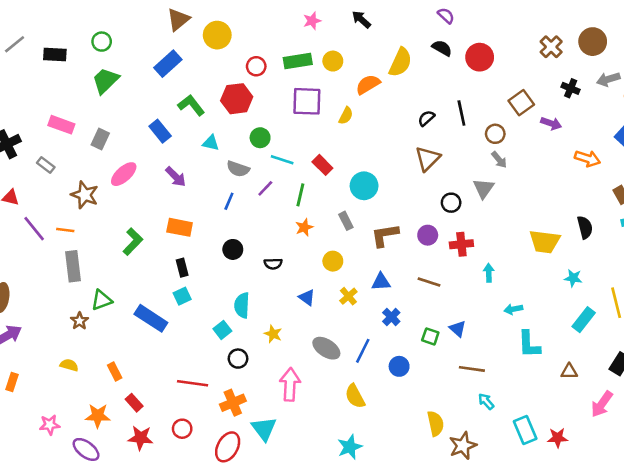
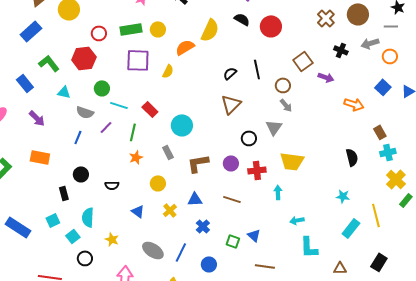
yellow trapezoid: (545, 242) -> (292, 161), moved
black rectangle: (182, 268) -> (64, 193), moved
cyan square: (182, 296) -> (53, 220), moved

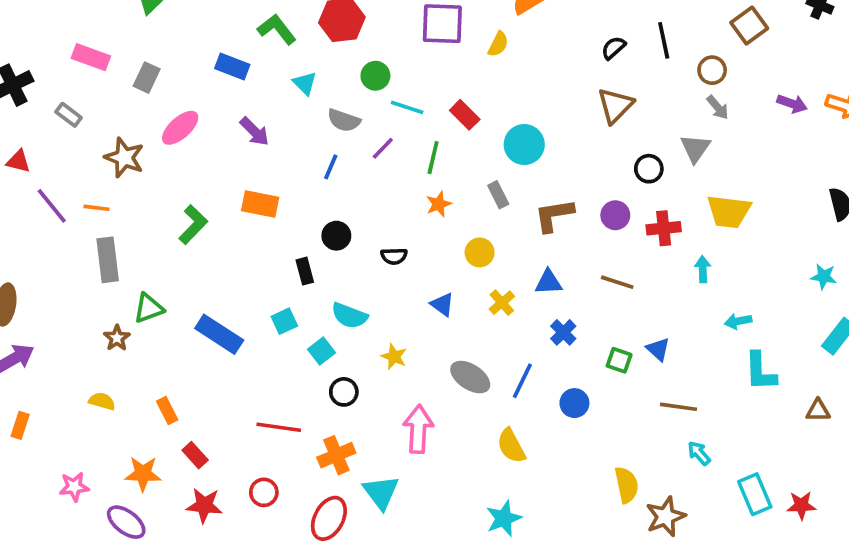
purple arrow: (326, 77) -> (792, 104), moved
blue rectangle: (25, 83) -> (232, 66), turned -30
cyan triangle: (64, 92) -> (305, 83), turned 32
cyan semicircle: (88, 217) -> (349, 316), turned -72

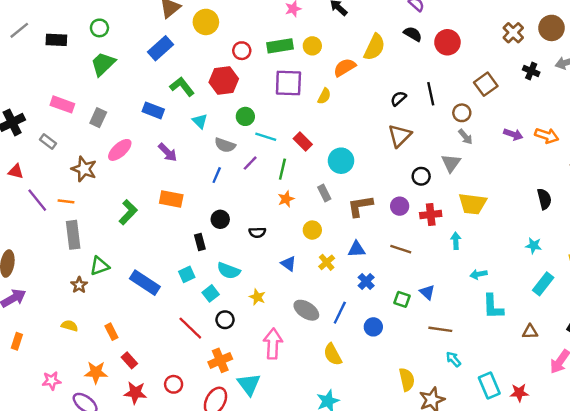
red line: (279, 427) -> (190, 328), moved, turned 36

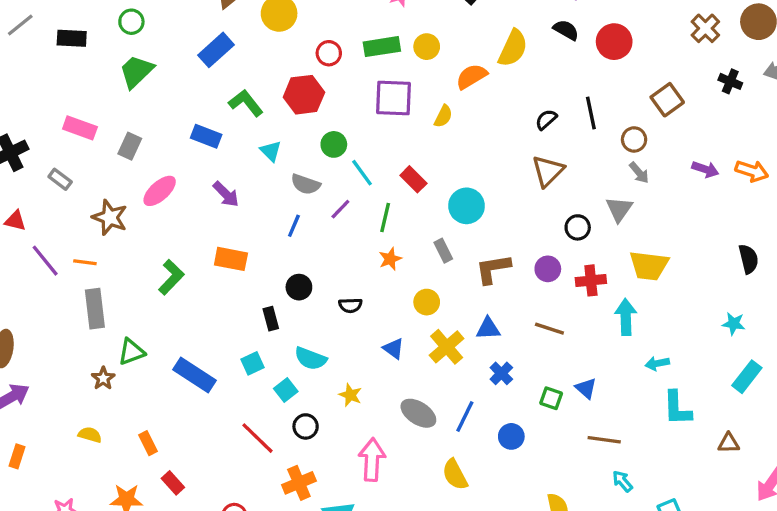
cyan line: (266, 137) -> (362, 173), turned 36
cyan arrow: (456, 241) -> (626, 317), size x1.5
yellow cross: (327, 262) -> (447, 347), size x1.5

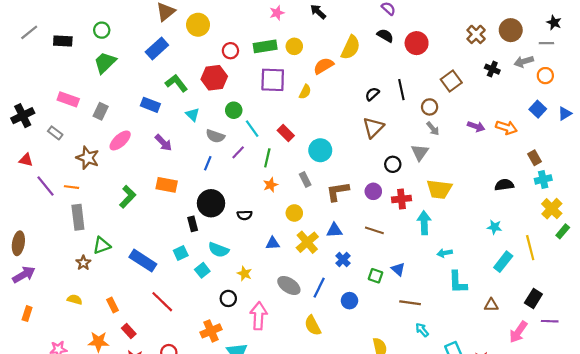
black semicircle: (749, 259) -> (504, 185), turned -84
black circle: (299, 287) -> (211, 203), size x1.6
blue triangle: (394, 348) -> (273, 243), turned -40
black circle: (306, 426) -> (228, 298), moved
red line: (257, 438) -> (162, 302), moved

